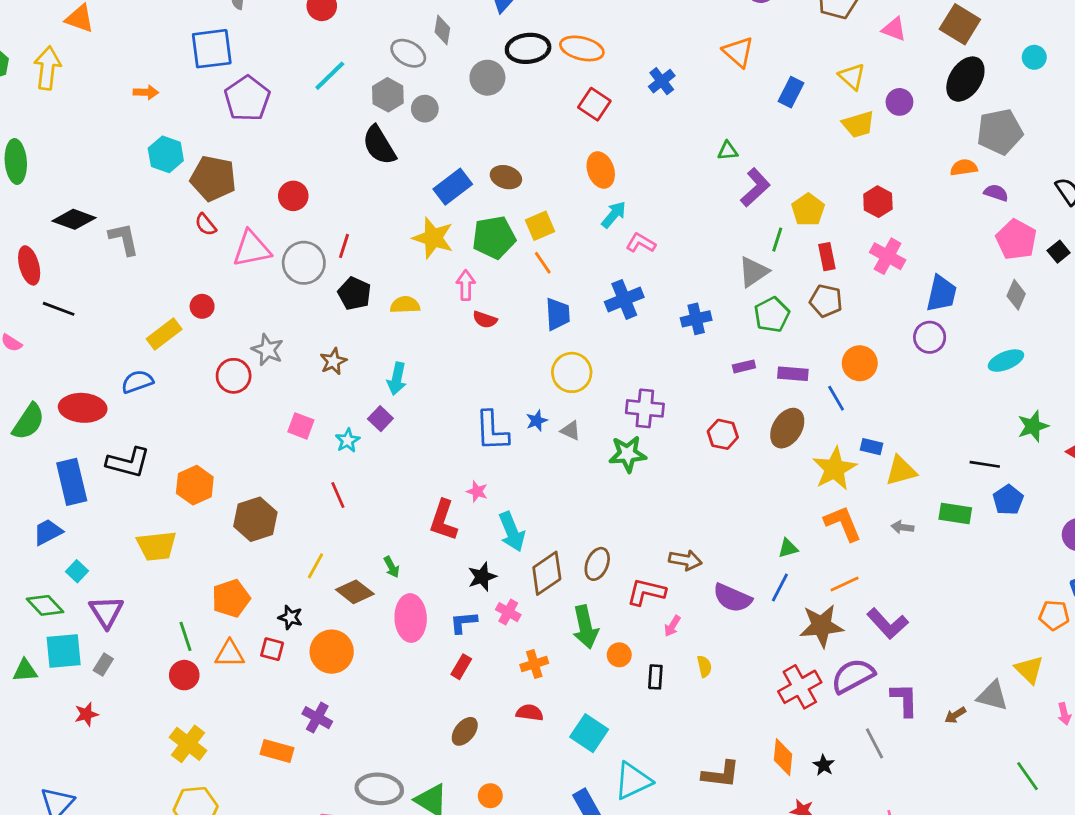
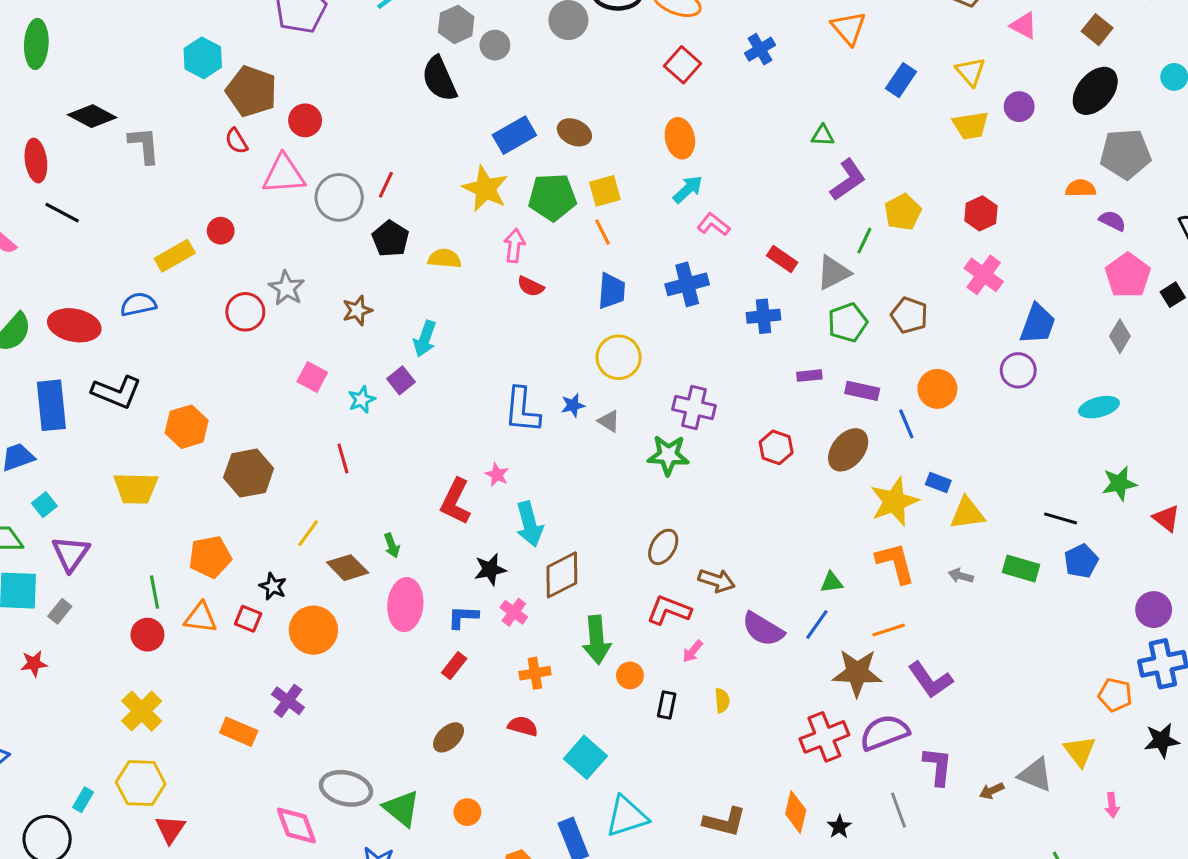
brown square: (960, 24) -> (1097, 30), size x0.7
red circle: (293, 196) -> (305, 120), moved
red rectangle: (827, 257) -> (782, 259), moved, turned -52
brown ellipse: (597, 564) -> (663, 547), moved

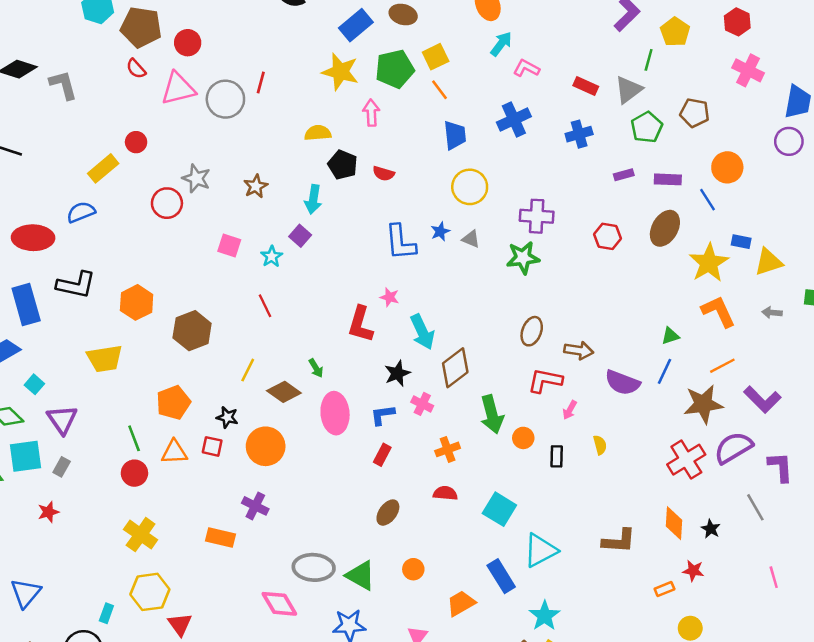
black pentagon: (391, 239) -> (343, 165), moved
red semicircle: (531, 286) -> (384, 174), moved

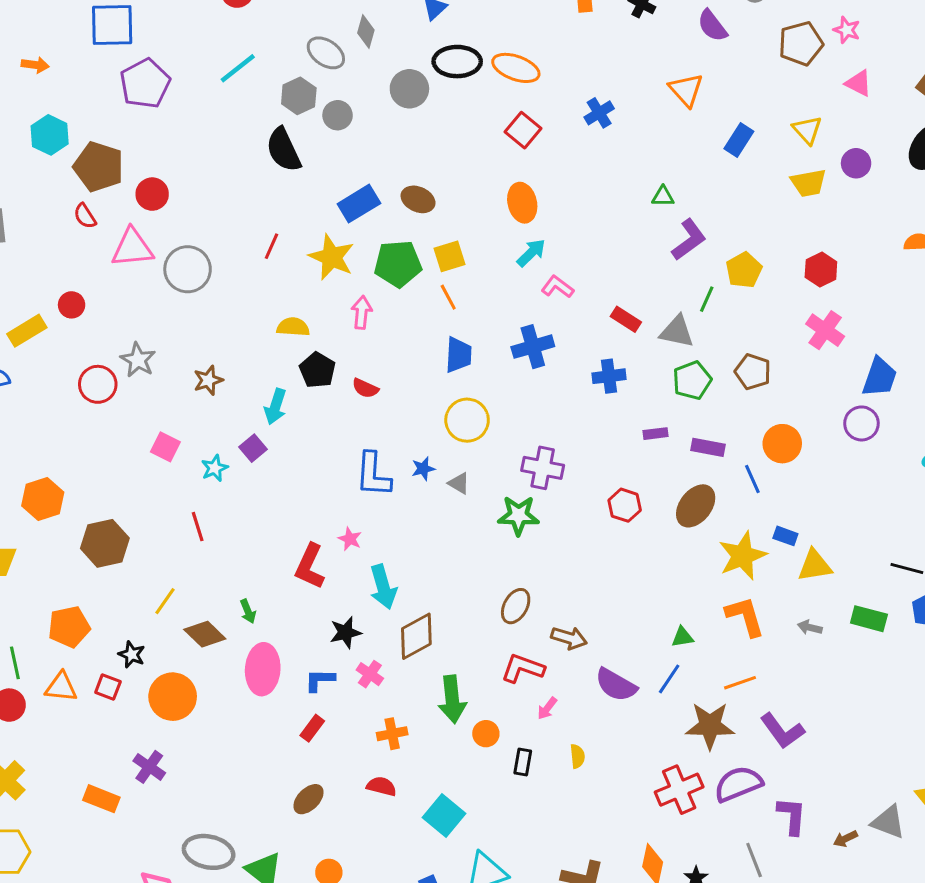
red line: (261, 82) -> (271, 246), moved
gray triangle: (628, 90) -> (677, 331), turned 40

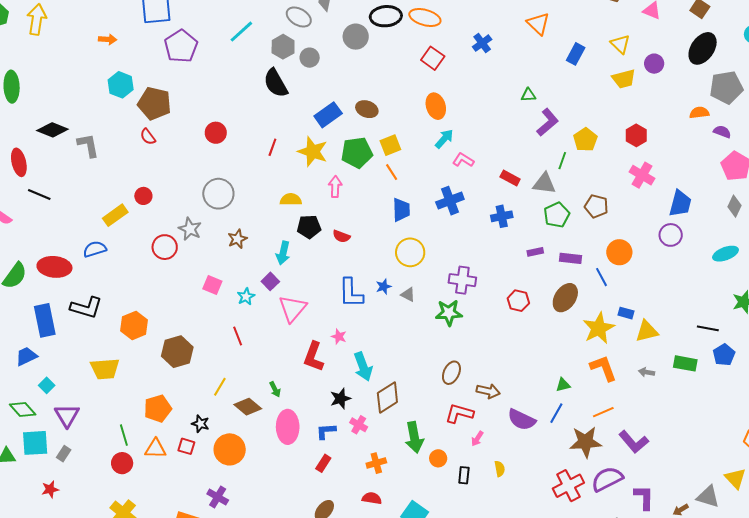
red circle: (152, 194) -> (216, 133), moved
pink triangle: (132, 248) -> (292, 309), moved, turned -40
gray circle: (188, 269) -> (218, 194), moved
black pentagon: (317, 370) -> (309, 227), turned -30

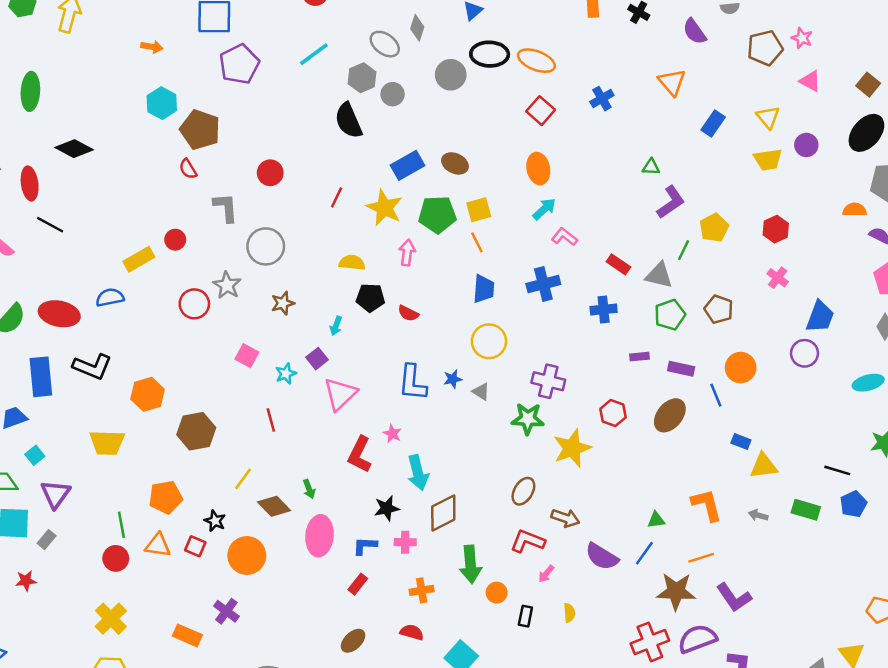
gray L-shape: (88, 145) -> (226, 208), moved
pink cross: (642, 175) -> (778, 278), size x0.7
cyan arrow: (283, 253) -> (336, 326), size x0.7
yellow star: (599, 328) -> (572, 448), moved
pink cross: (359, 425) -> (405, 542), turned -36

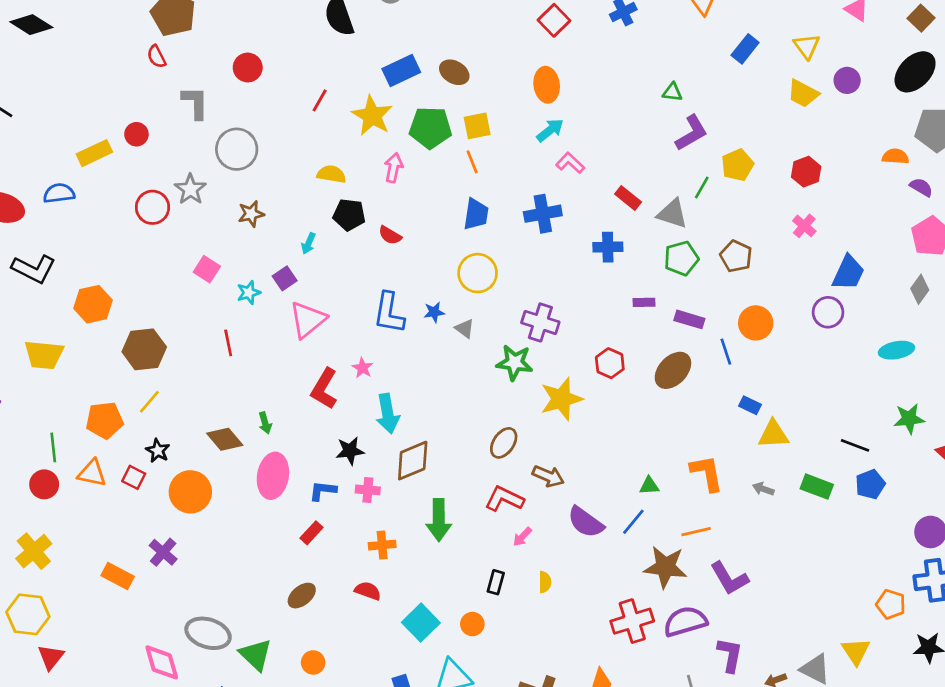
yellow trapezoid: (768, 160) -> (803, 94), turned 32
yellow line: (243, 479) -> (149, 402), moved
orange circle: (497, 593) -> (472, 624), moved

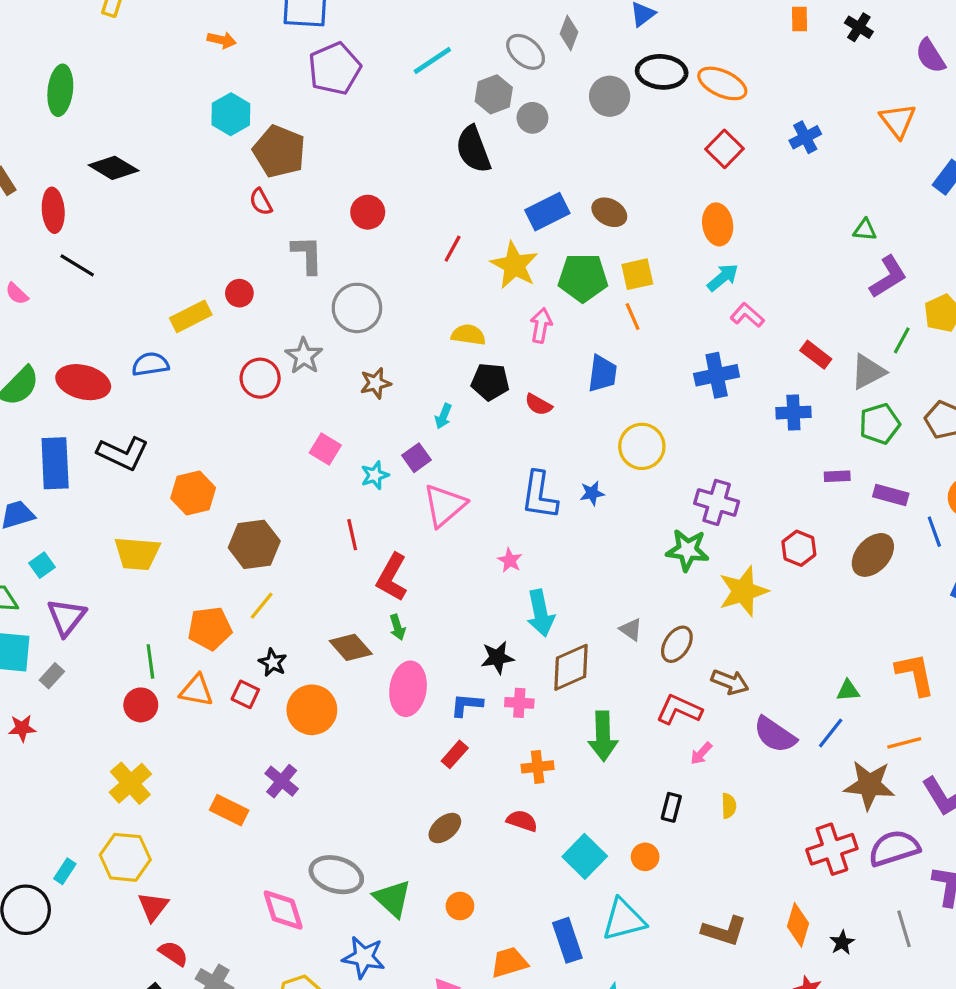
blue trapezoid: (476, 214) -> (602, 374), moved
gray triangle: (672, 214) -> (868, 372), turned -44
gray triangle: (465, 329) -> (631, 630), moved
red L-shape: (324, 389) -> (392, 577), moved

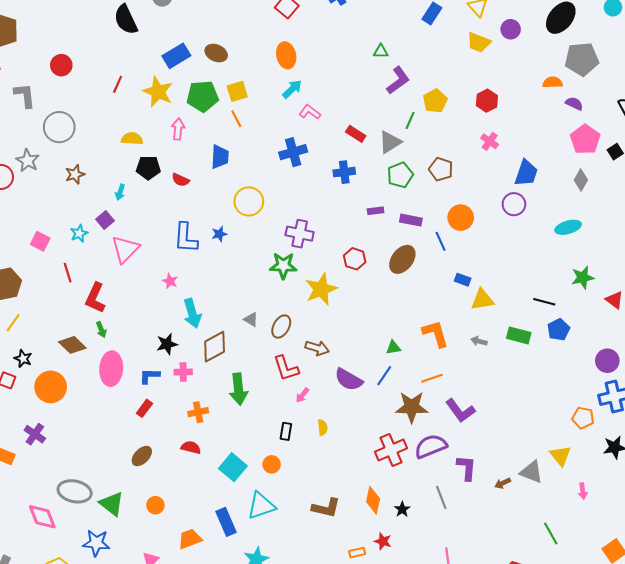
pink square: (325, 449) -> (40, 241), moved
red L-shape: (679, 710) -> (286, 368), turned -128

